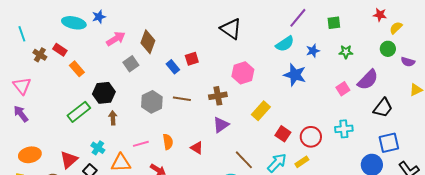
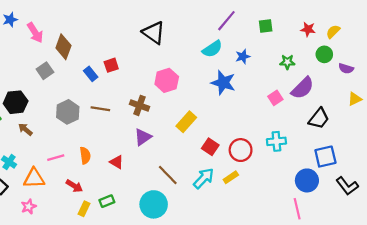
red star: (380, 15) -> (308, 29), moved
pink arrow: (116, 39) -> (35, 33), moved, turned 90
green star: (346, 52) -> (287, 62), moved
brown cross: (218, 96) -> (139, 105), turned 30
brown arrow: (113, 118) -> (25, 129), turned -48

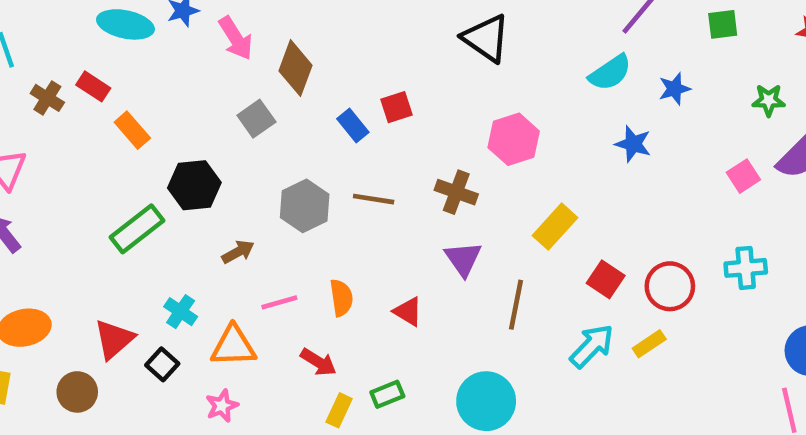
blue star: (223, 83) -> (633, 144), size x0.7
brown arrow: (25, 129) -> (238, 252), moved, turned 112
purple triangle: (143, 137) -> (463, 259), turned -30
brown line: (168, 175) -> (516, 305), moved, turned 55

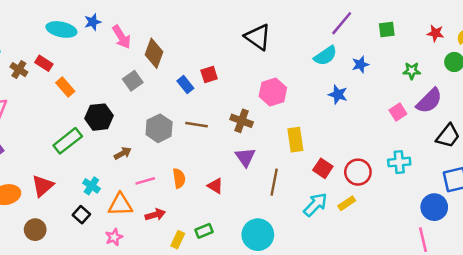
yellow rectangle: (555, 227) -> (295, 140), turned -50
red triangle: (114, 339) -> (43, 186), moved
red arrow: (318, 362) -> (155, 215), moved, turned -48

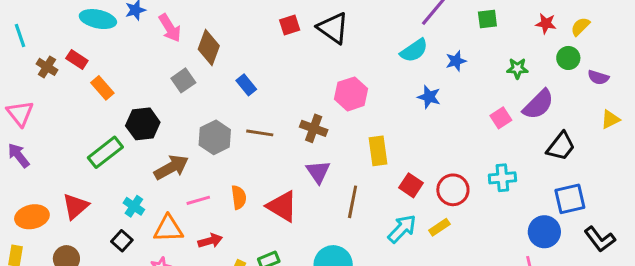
red square: (209, 75) -> (290, 25), moved
brown arrow: (123, 153) -> (171, 167), size x1.6
red triangle: (215, 186) -> (282, 206), size x1.6

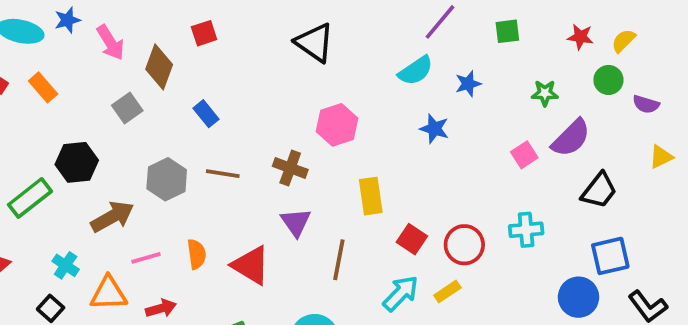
red square: (290, 25) -> (204, 33), moved
orange rectangle: (102, 88) -> (43, 87), moved

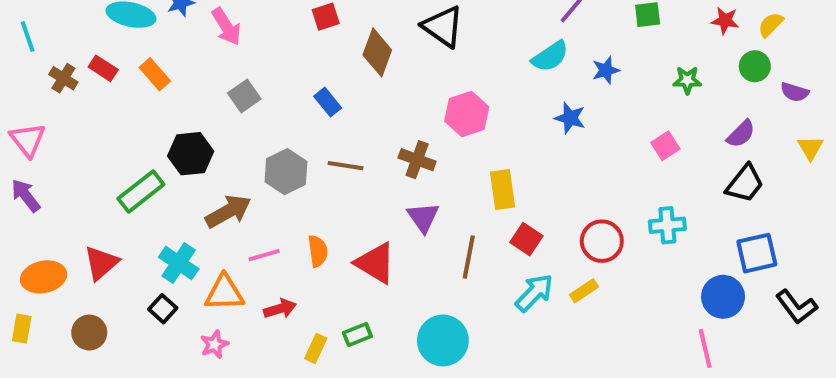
brown diamond: (159, 67) -> (377, 52), moved
purple semicircle: (571, 138) -> (741, 134), moved, size x0.7
yellow triangle: (661, 157) -> (810, 148), turned -35
red square: (412, 239) -> (526, 239), moved
cyan cross: (66, 265) -> (179, 263), size x1.4

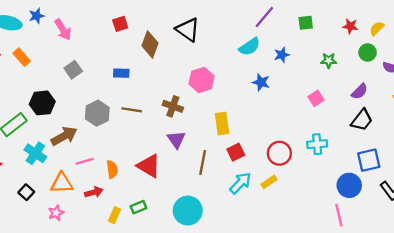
blue rectangle: (328, 102) -> (121, 73), turned -49
red square: (526, 239) -> (236, 152), turned 30
orange semicircle: (318, 251) -> (112, 169), moved
cyan cross: (179, 263) -> (35, 153), moved

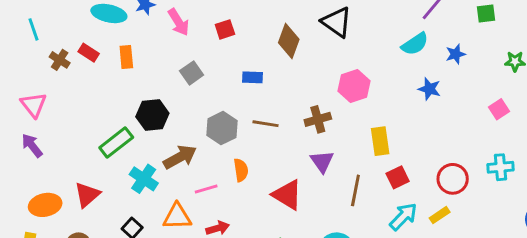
red square: (120, 24) -> (225, 29), moved
orange rectangle: (22, 57) -> (126, 57), turned 36
brown cross: (173, 106) -> (318, 119), turned -36
orange semicircle: (112, 169) -> (241, 170), moved

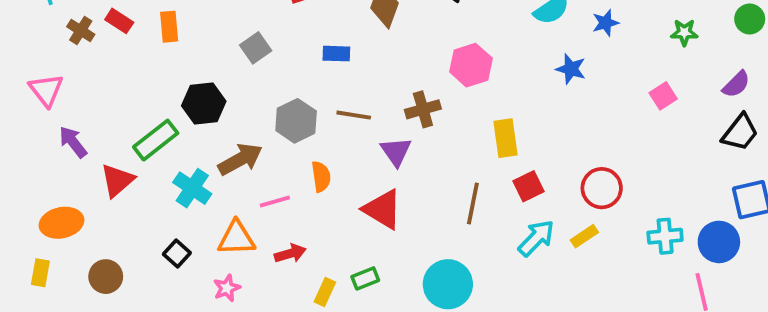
purple arrow: (32, 145) -> (73, 142), moved
purple triangle: (322, 161) -> (396, 152), moved
cyan cross: (500, 167) -> (665, 236), moved
red triangle: (87, 195) -> (117, 180), moved

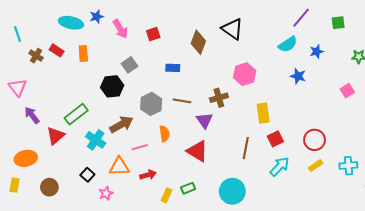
black hexagon: (204, 104) -> (112, 86), moved
yellow rectangle: (584, 236) -> (316, 166), moved
pink star: (227, 288) -> (106, 193), moved

